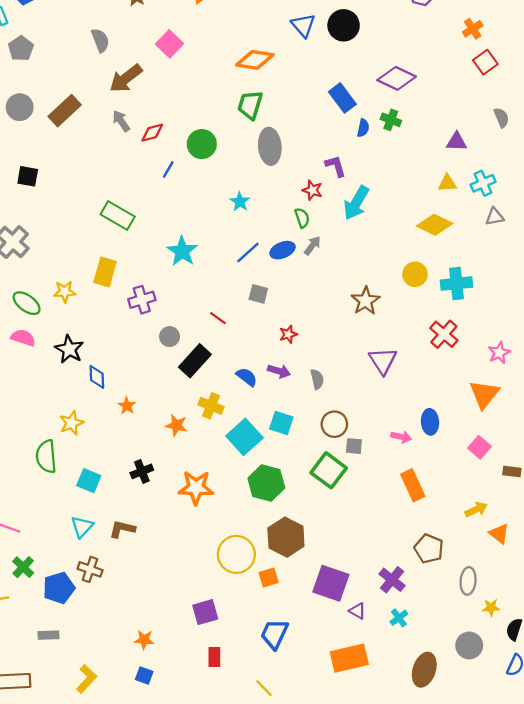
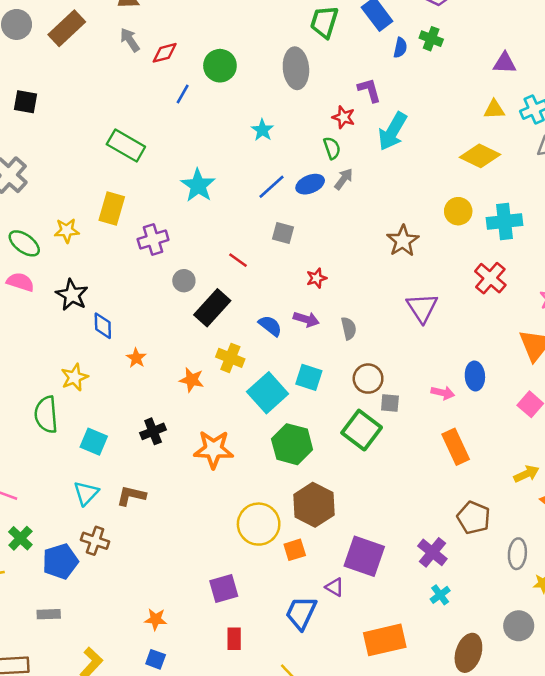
green trapezoid: (250, 105) -> (324, 22), moved
purple triangle: (357, 611) -> (335, 587), moved

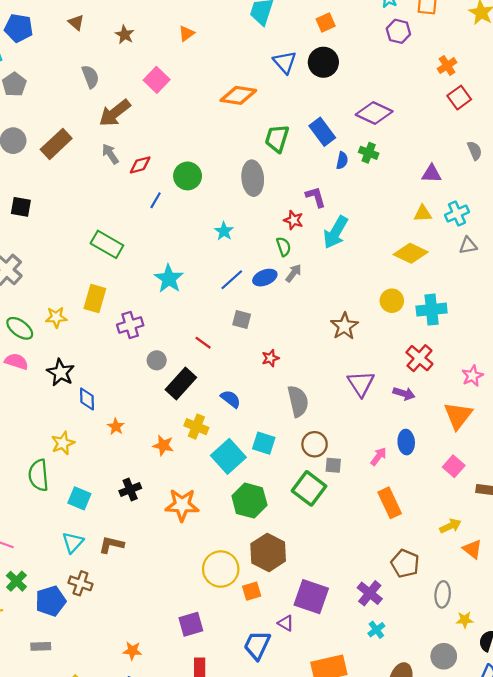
purple arrow: (306, 319) -> (404, 393), moved
gray semicircle: (349, 328) -> (298, 401), size x1.6
pink arrow: (443, 393) -> (379, 456), turned -66

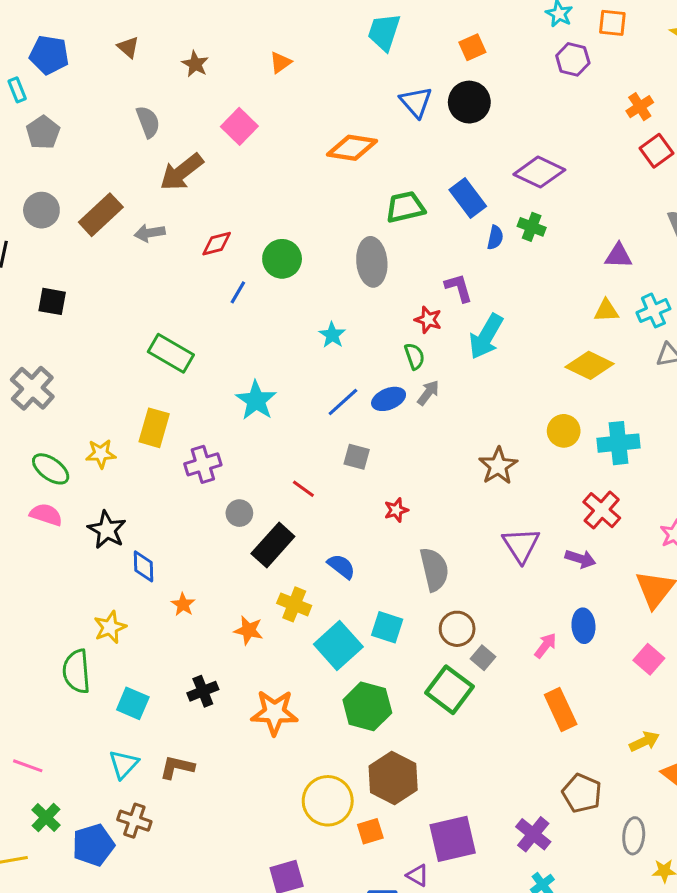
green trapezoid: (277, 138) -> (405, 207), turned 60
gray arrow: (110, 154) -> (150, 233), moved, turned -65
gray square: (333, 465) -> (483, 658), turned 35
purple square: (311, 597) -> (453, 839), turned -32

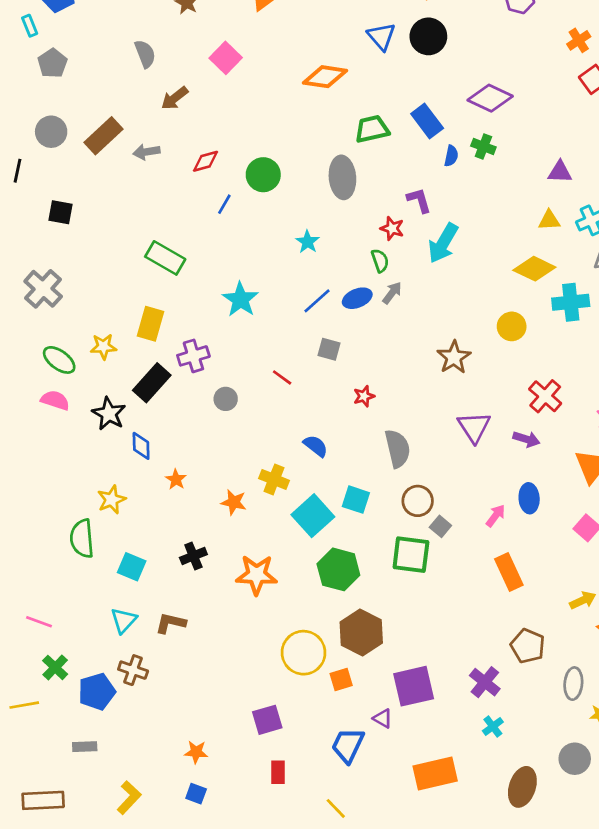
brown arrow: (182, 172) -> (175, 98), size x0.7
cyan cross: (618, 443) -> (571, 302), moved
black rectangle: (273, 545) -> (152, 383), moved
green square: (449, 690) -> (411, 555), turned -30

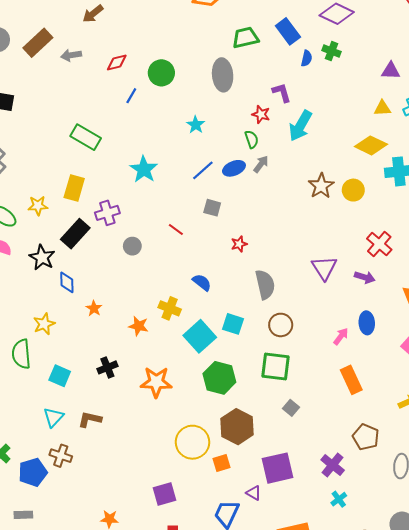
brown star: (454, 357) -> (321, 186), moved
gray square: (440, 526) -> (291, 408), moved

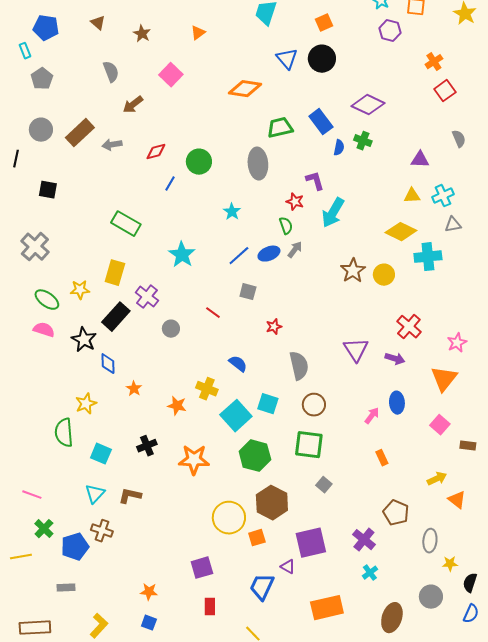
purple cross: (107, 213) -> (147, 297), turned -35
orange rectangle: (351, 380) -> (382, 458), size x0.6

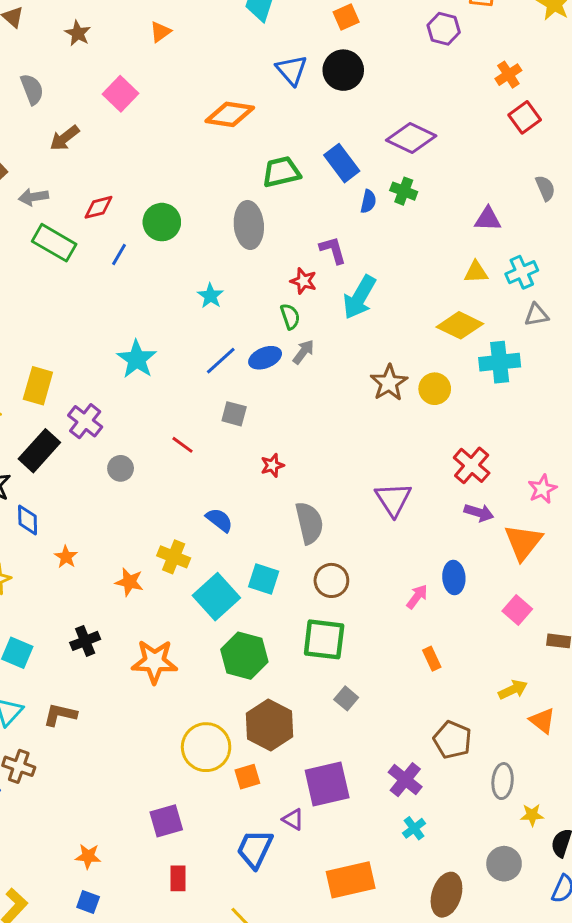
green rectangle: (126, 224) -> (54, 243), moved
purple arrow: (395, 359) -> (479, 513), moved

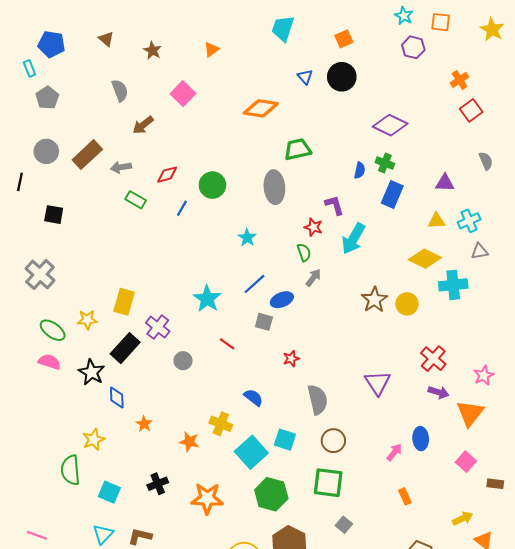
blue triangle: (292, 70) -> (305, 77), size x0.7
blue rectangle: (342, 163) -> (392, 195), moved, turned 60
green rectangle: (54, 243) -> (136, 200), size x0.7
blue ellipse: (265, 358) -> (282, 300), moved
cyan star: (137, 359) -> (207, 299), moved

